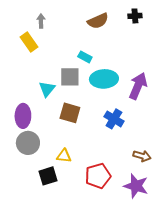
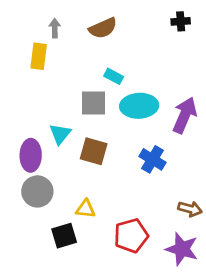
brown semicircle: (98, 21) -> (103, 28), moved
yellow rectangle: (29, 42) -> (39, 56), turned 42
cyan triangle: (47, 89) -> (60, 134), moved

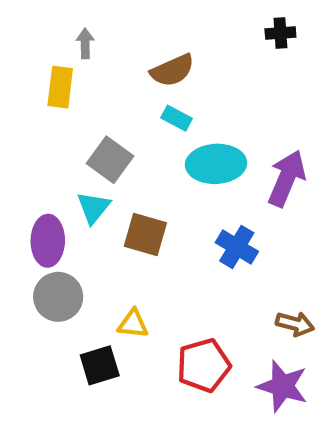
brown semicircle: (103, 28) -> (172, 70), moved
gray square: (94, 103) -> (110, 160), moved, turned 36

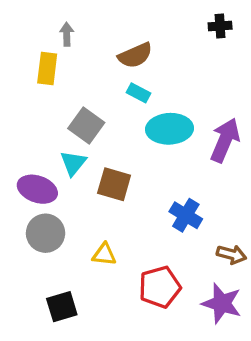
purple ellipse: (48, 241) -> (37, 189), turned -72
blue cross: (237, 247) -> (186, 215), moved
black square: (100, 365) -> (62, 307), moved

